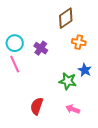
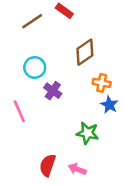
cyan circle: (15, 43) -> (35, 67), moved
blue star: (85, 70) -> (109, 105), moved
pink arrow: (73, 109) -> (77, 169), moved

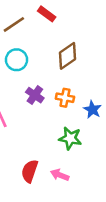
cyan circle: (35, 67) -> (17, 60), moved
orange cross: (102, 83) -> (65, 98), moved

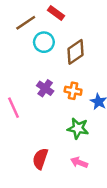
cyan circle: (17, 60) -> (44, 42), moved
pink arrow: (60, 175) -> (79, 162), moved

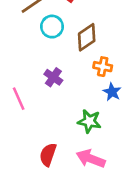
orange cross: (73, 91) -> (103, 67), moved
pink arrow: (79, 162) -> (91, 159), size x1.5

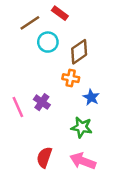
orange cross: (103, 67) -> (71, 78), moved
purple cross: (53, 77) -> (42, 102), moved
blue star: (112, 92) -> (91, 97), moved

